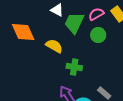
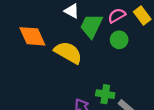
yellow semicircle: (54, 46) -> (68, 53), size x1.4
green cross: (74, 67) -> (105, 94), moved

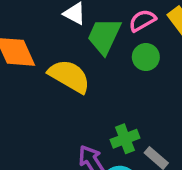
green cross: (105, 94) -> (125, 139), turned -30

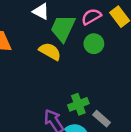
yellow semicircle: (69, 76) -> (50, 51), moved, size x0.7

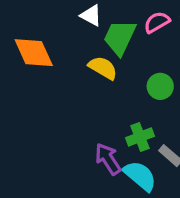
green circle: (94, 44) -> (160, 86), moved

